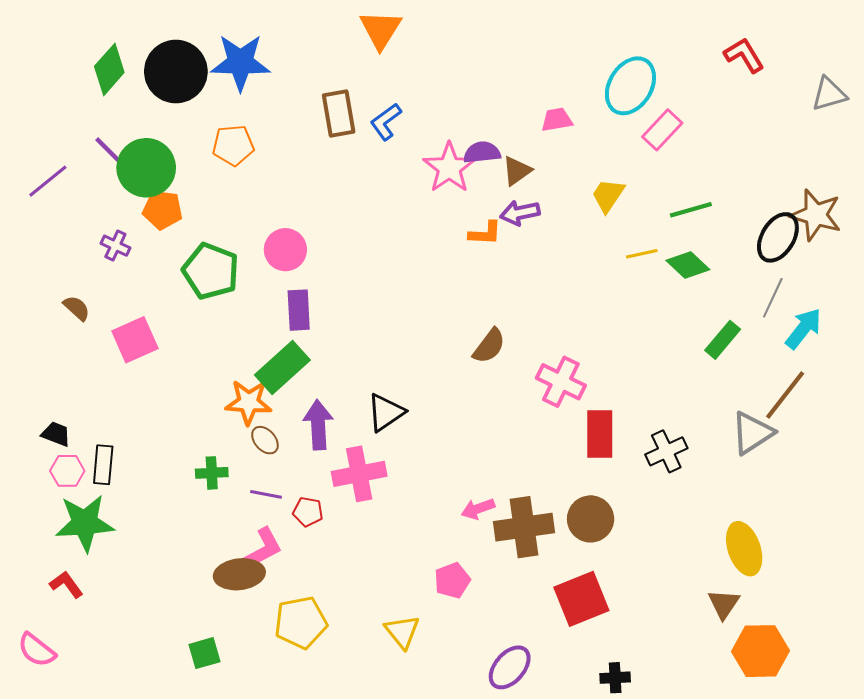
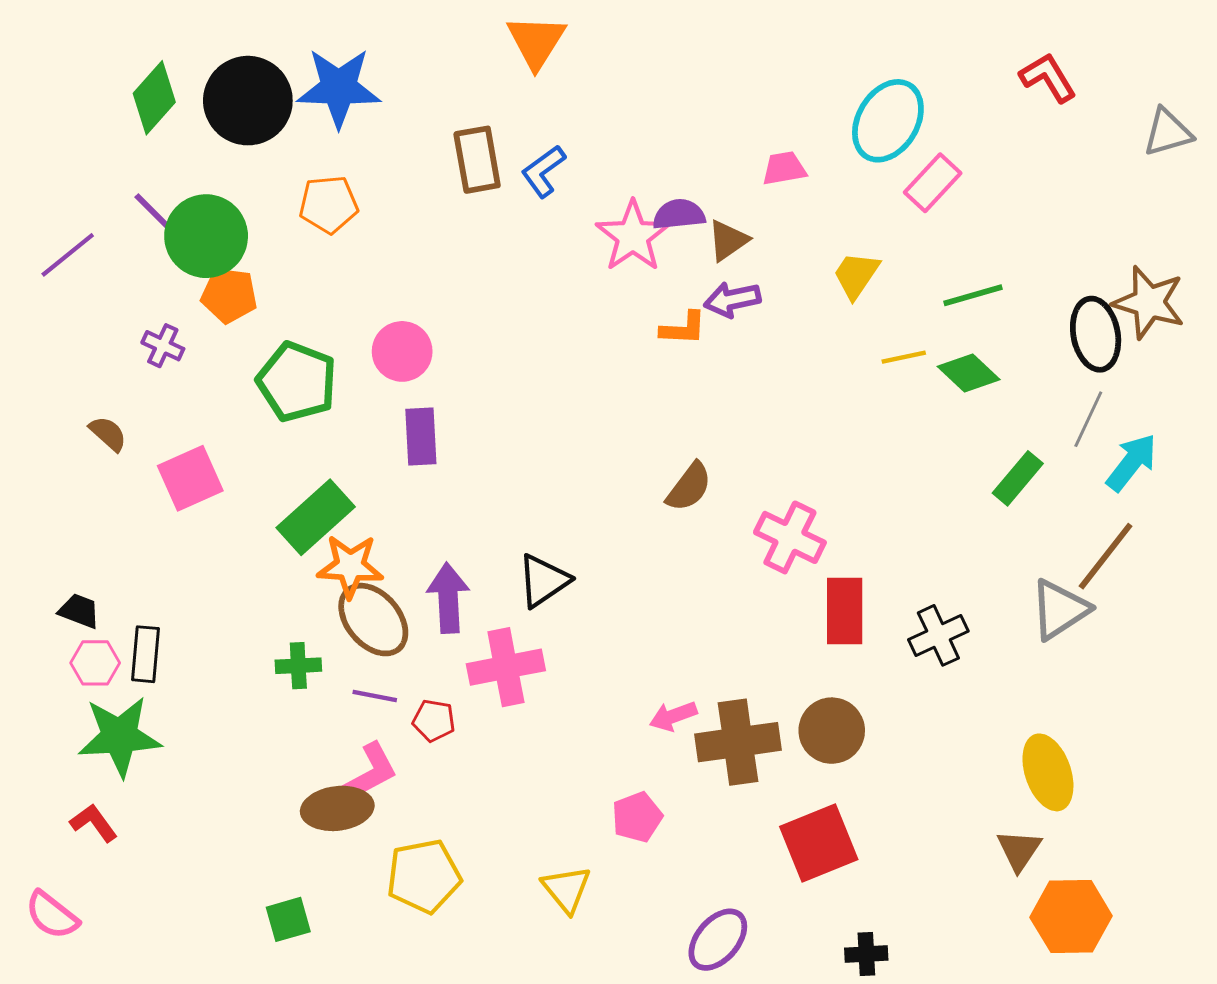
black ellipse: (778, 237) -> (1096, 334), turned -42
green rectangle: (282, 367) -> (316, 517), moved
brown ellipse: (265, 440) -> (373, 620), size x1.8

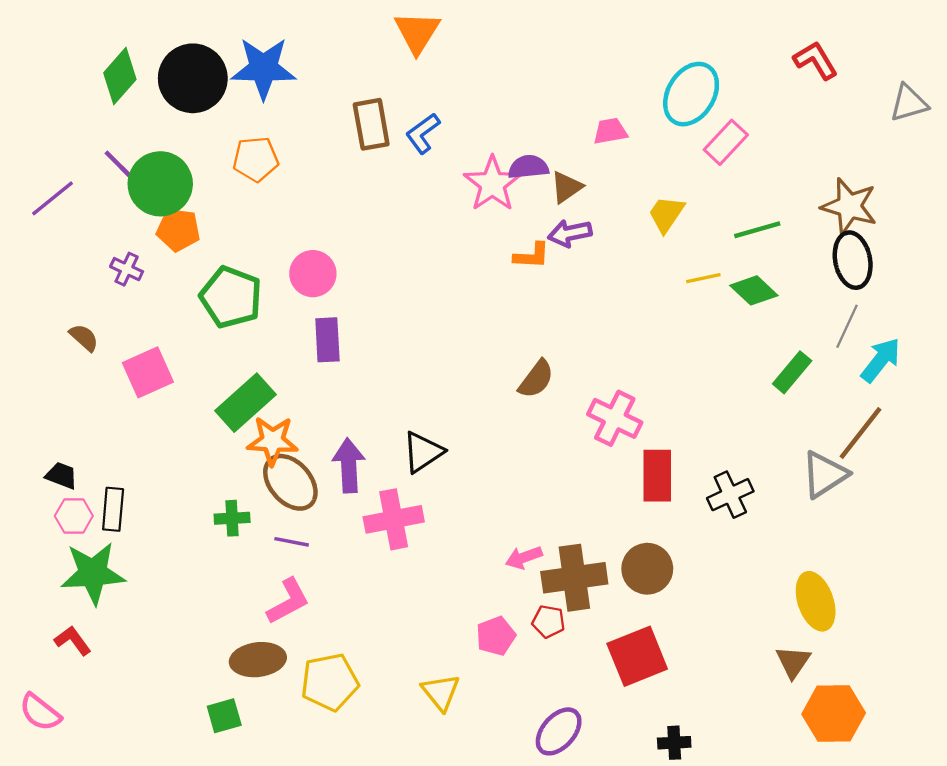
brown star: (1149, 302) -> (849, 206), moved
red pentagon: (434, 720) -> (549, 621), moved
brown ellipse: (337, 808) -> (258, 660), moved

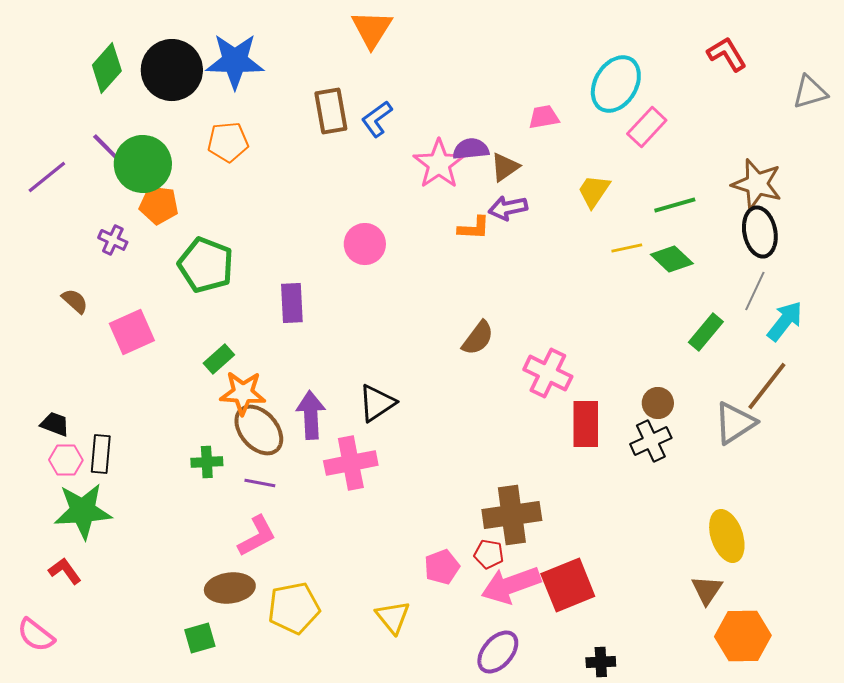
pink circle: (313, 274) -> (365, 244), moved
green rectangle: (246, 403) -> (219, 359), size x0.6
pink arrow: (524, 558) -> (511, 585), moved, size x1.8
brown circle: (647, 569) -> (658, 403), moved, size x0.7

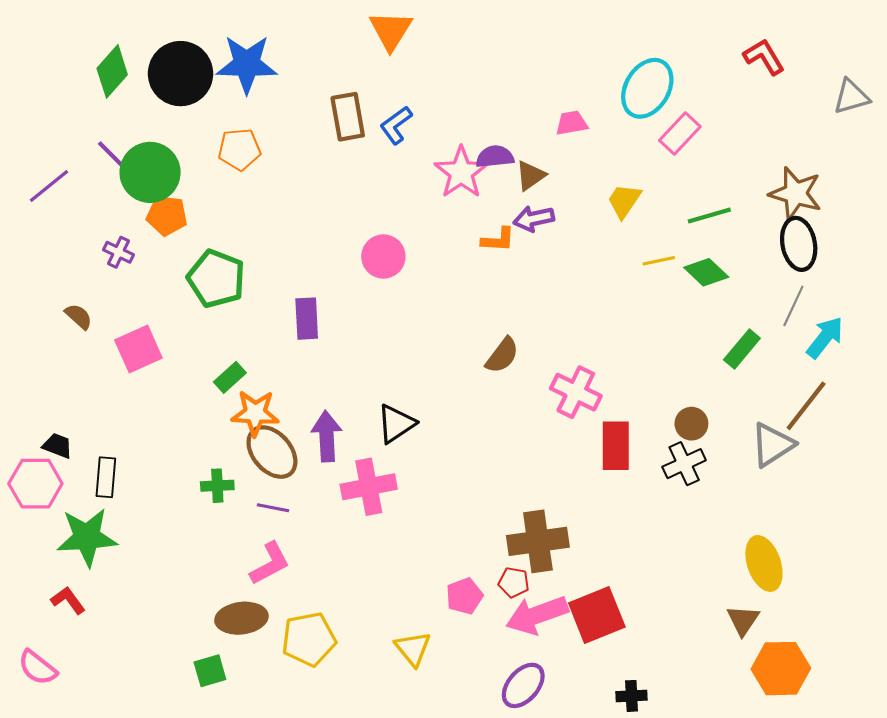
pink hexagon: (66, 460) -> (35, 484), moved, size x1.5

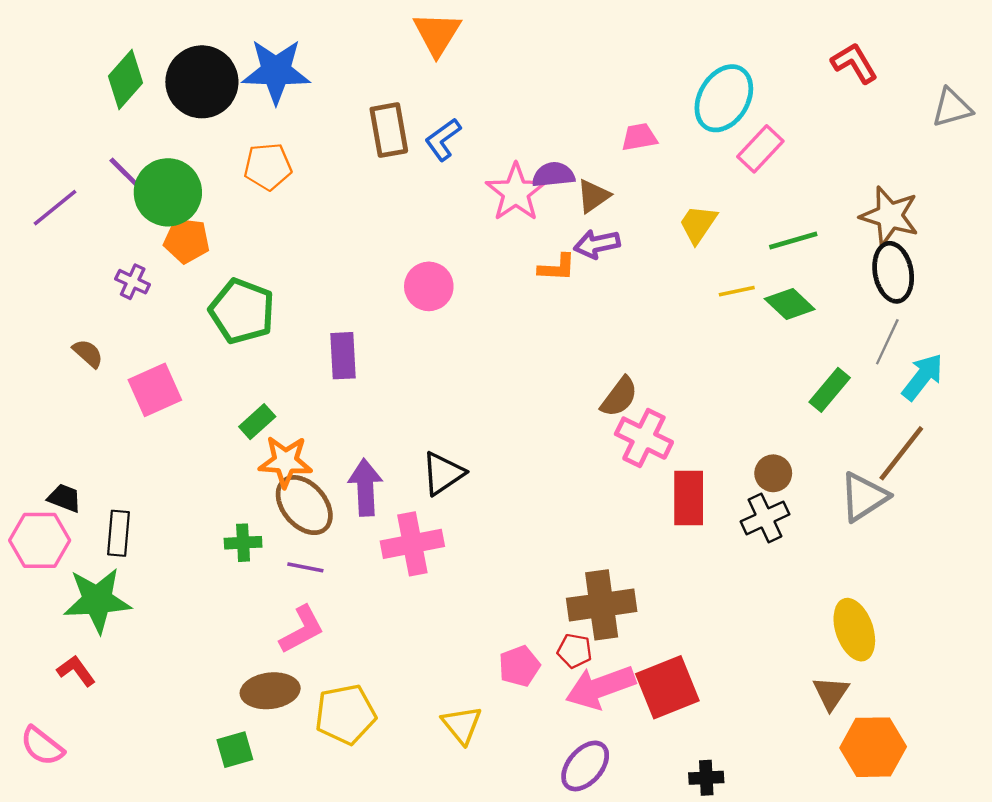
brown semicircle: (502, 355) -> (619, 397), moved

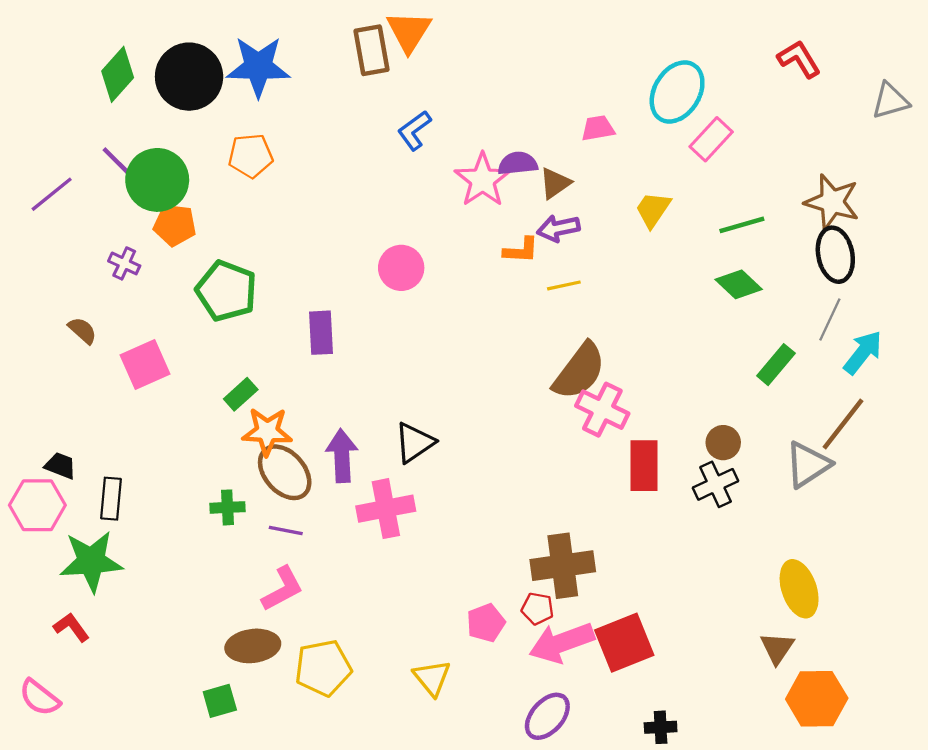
brown rectangle: (389, 130) -> (371, 50), moved
yellow line: (737, 291) -> (564, 285), moved
brown semicircle: (619, 397) -> (579, 371), size x1.5

